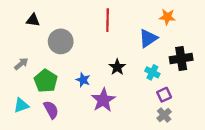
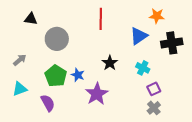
black cross: (181, 58) -> (172, 43), moved
green pentagon: (46, 81) -> (56, 76), moved
cyan triangle: (21, 105) -> (20, 89), moved

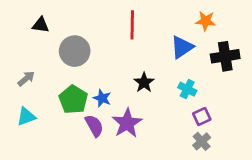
purple semicircle: (48, 103) -> (94, 126), moved

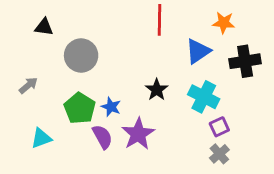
red line: (132, 25) -> (159, 20), moved
cyan cross: (187, 89) -> (204, 97), size x1.5
cyan triangle: (26, 117) -> (41, 138), moved

